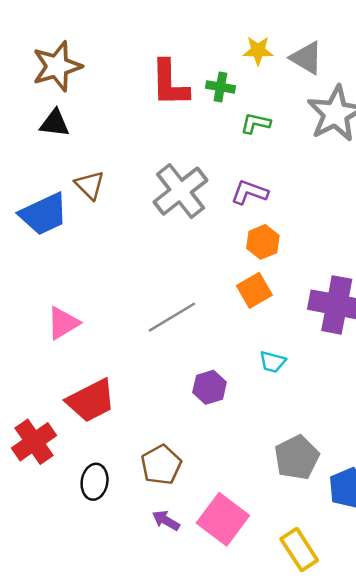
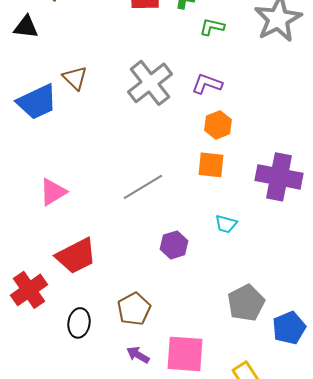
black triangle: (55, 123) -> (26, 27), moved
orange square: (254, 290) -> (211, 165), turned 36
pink square: (223, 519) -> (185, 354), turned -33

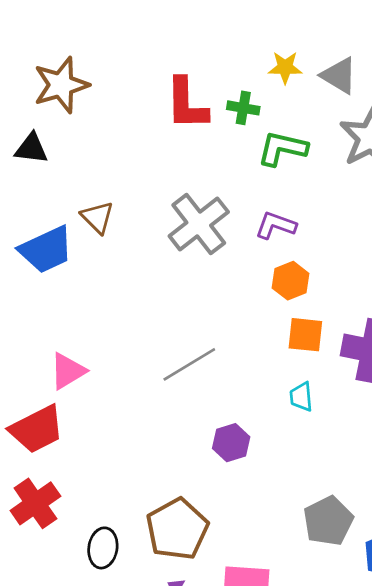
green L-shape: (212, 27) -> (282, 148), size x1.5
orange square: (211, 165) -> (305, 335), moved
cyan trapezoid: (226, 224) -> (301, 397), moved, turned 70
red trapezoid: (76, 256) -> (37, 429), moved
brown pentagon: (134, 309) -> (177, 529), size x1.4

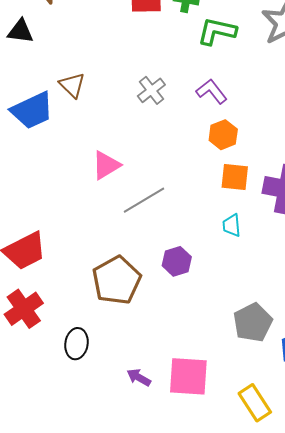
gray cross: (199, 224) -> (151, 90), size x0.6
purple L-shape: (276, 225) -> (212, 91), turned 32
pink triangle: (68, 371) -> (106, 165), moved
brown pentagon: (177, 529) -> (117, 280), moved

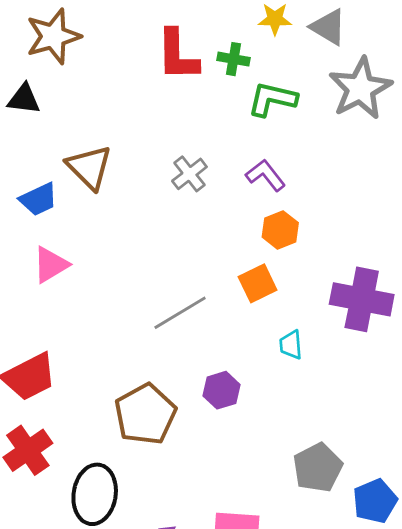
brown triangle: (72, 85) -> (89, 167), size x1.4
blue trapezoid: (32, 110) -> (39, 199), size x0.7
pink triangle: (106, 165) -> (51, 265), moved
orange square: (235, 177) -> (258, 283), moved, turned -32
black ellipse: (76, 344) -> (95, 494), size x1.5

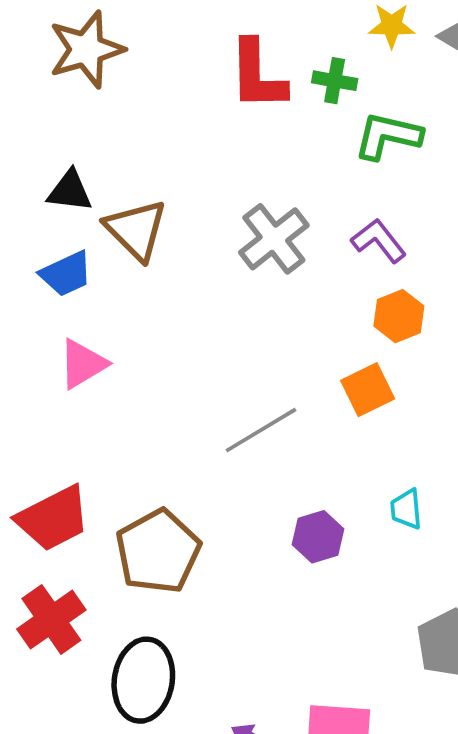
black triangle: (24, 99) -> (70, 191), moved
gray cross: (189, 174) -> (274, 239), size x1.4
cyan trapezoid: (291, 345) -> (406, 509), moved
brown pentagon: (145, 414) -> (158, 551), moved

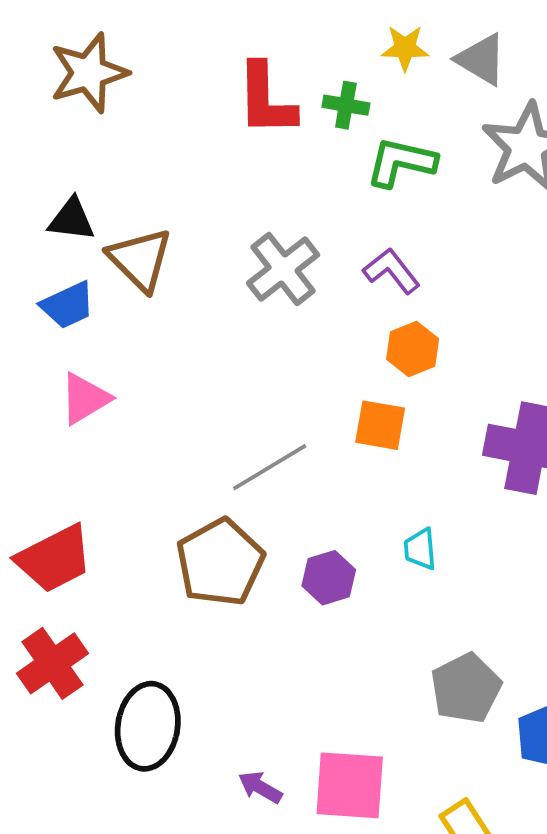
orange square: (368, 390) -> (380, 425), turned 36
brown pentagon: (158, 551) -> (220, 562), moved

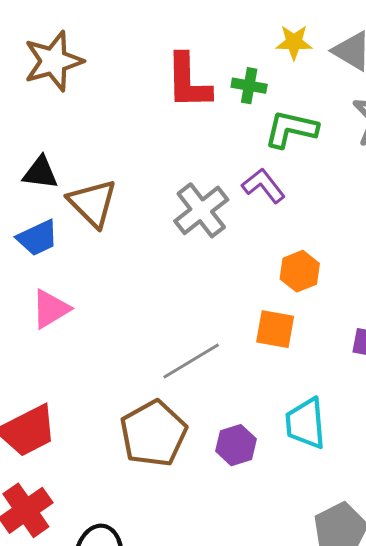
purple L-shape: (392, 271) -> (264, 186), moved
cyan trapezoid: (420, 549) -> (306, 423), size x1.6

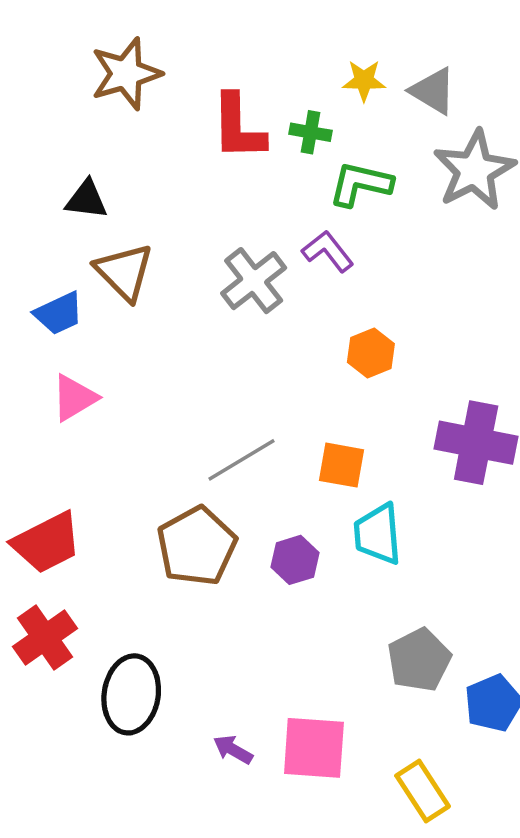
brown star: (53, 61) -> (126, 74), moved
black triangle: (40, 173) -> (86, 200), moved
orange square: (275, 329) -> (342, 465), moved

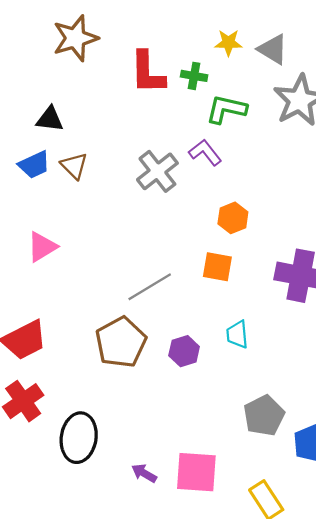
brown triangle: (124, 272) -> (74, 166), size x0.7
blue trapezoid: (59, 313) -> (34, 165), moved
orange square: (342, 465) -> (217, 267), moved
cyan trapezoid: (378, 534) -> (237, 334), size x0.7

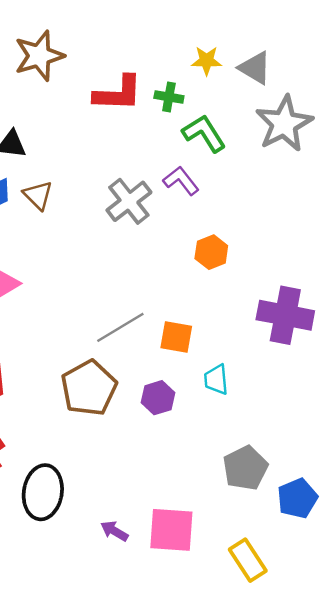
red L-shape: (147, 73) -> (118, 93), turned -87
green L-shape: (226, 109) -> (204, 133), turned 45
orange square: (217, 267) -> (176, 337), moved

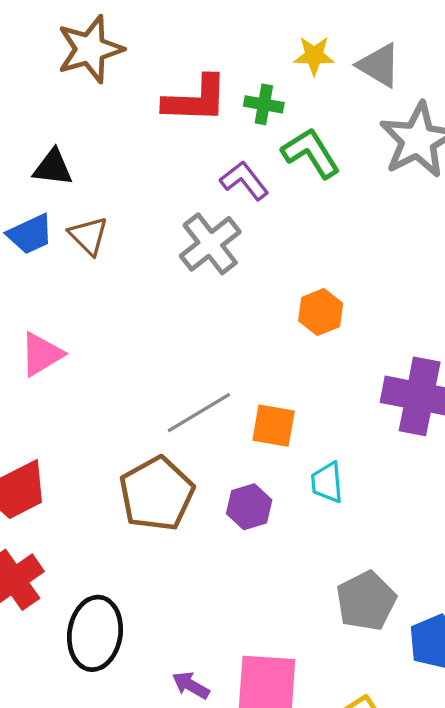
purple L-shape: (181, 181) -> (244, 181), moved

